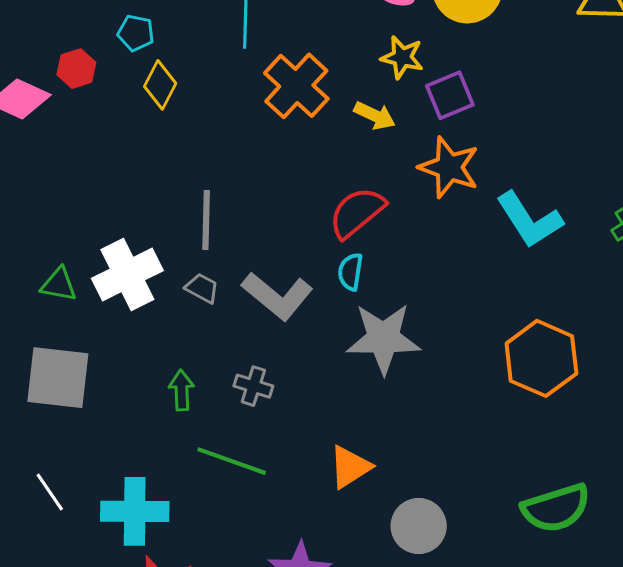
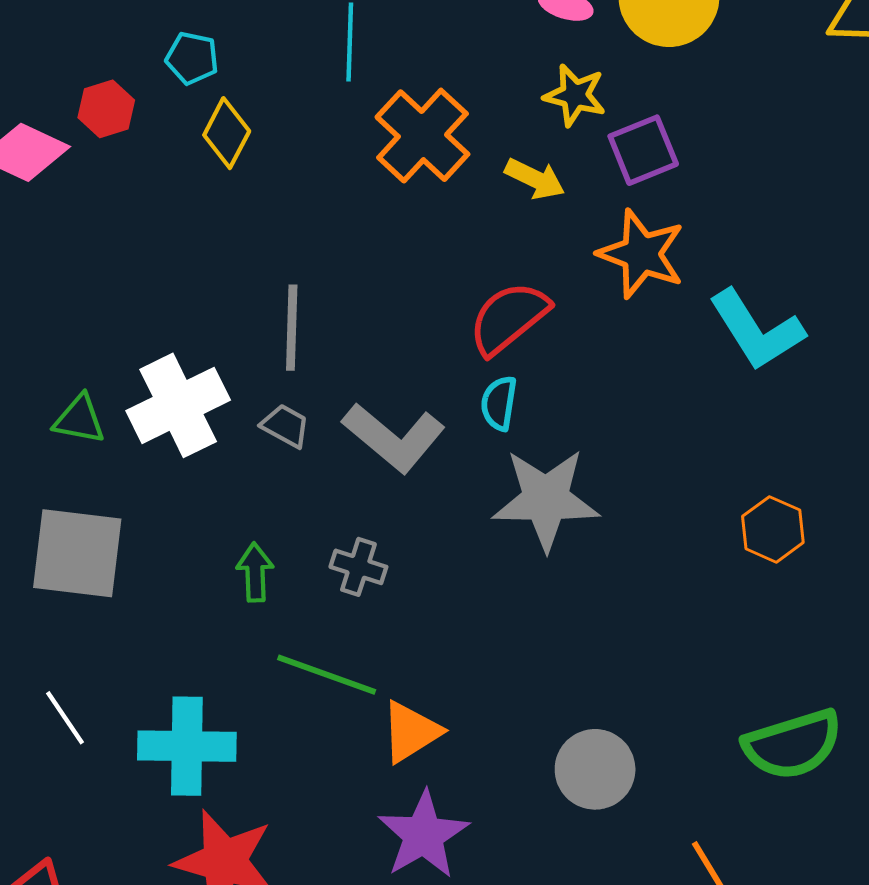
orange hexagon: (541, 358) -> (773, 529), size x0.6
orange triangle: (350, 467) -> (411, 732), moved

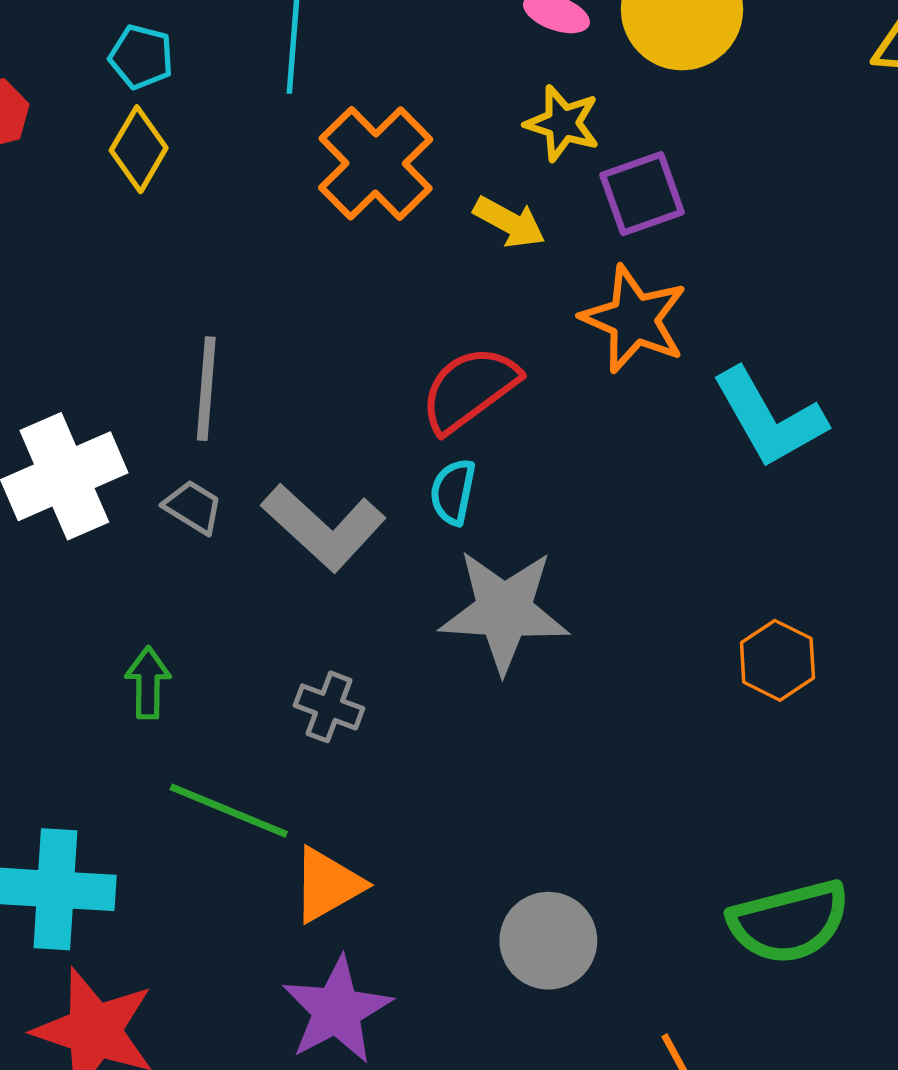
cyan pentagon: (192, 58) -> (141, 57), moved
gray cross: (358, 567) -> (329, 707), moved

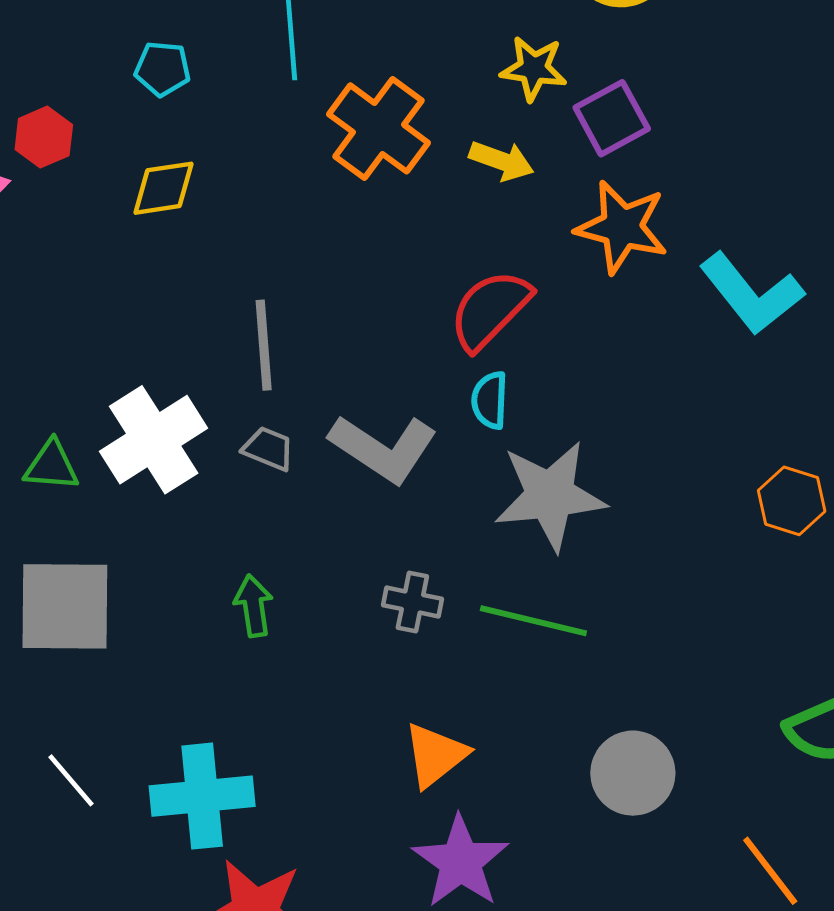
yellow diamond: (139, 149) -> (163, 188), moved, turned 60
green line: (229, 811) -> (533, 621), moved

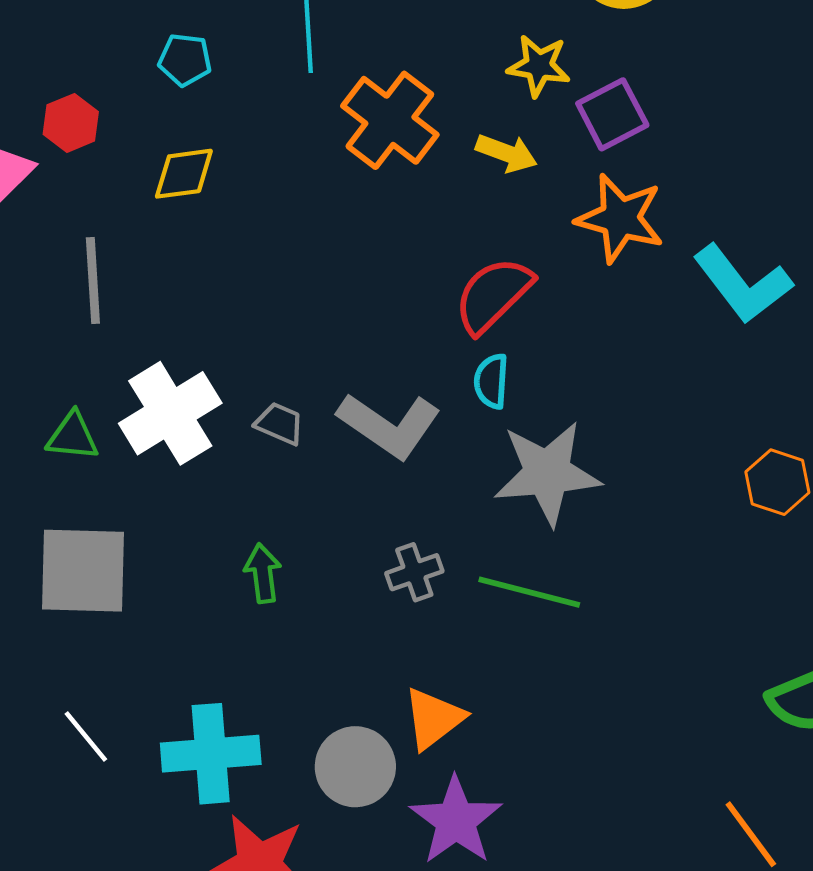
gray line: (264, 345) -> (93, 280), moved
gray cross: (412, 602) -> (414, 572), turned -32
gray circle: (633, 773) -> (355, 767), moved

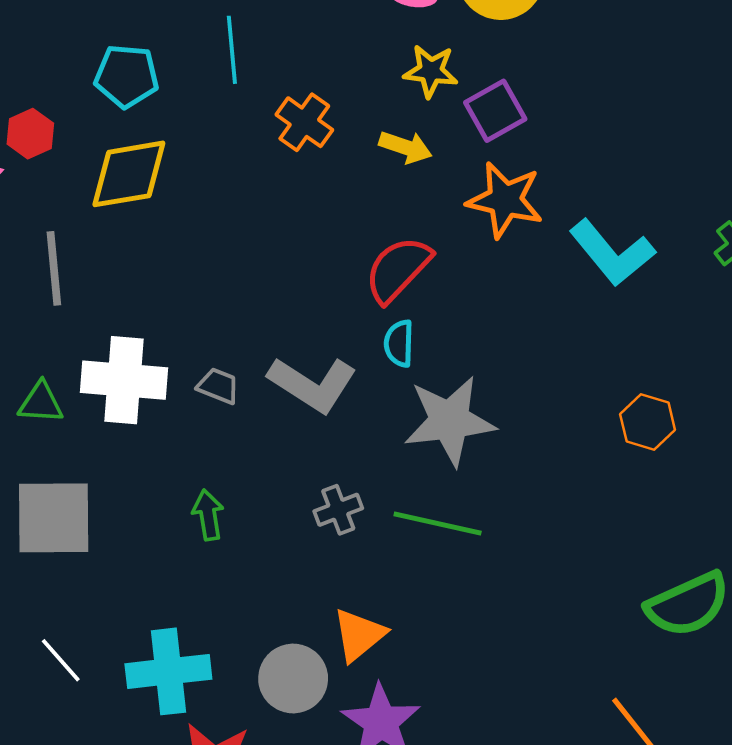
cyan pentagon: (185, 60) -> (127, 76), size x1.4
orange cross: (390, 120) -> (304, 122), size x0.7
yellow diamond: (184, 174) -> (129, 174), size x1.5
white cross: (170, 413) -> (124, 380), turned 38

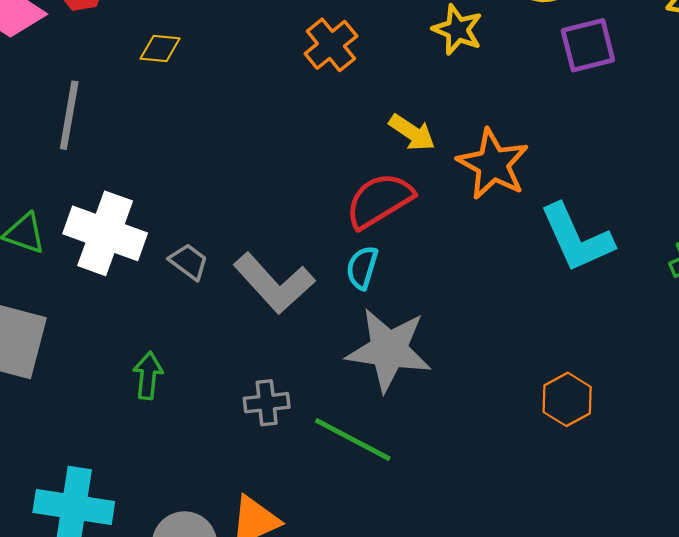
purple square: (495, 111) -> (588, 45), moved
yellow arrow: (405, 147) -> (412, 133), moved
yellow diamond: (129, 174) -> (160, 49), size x0.5

